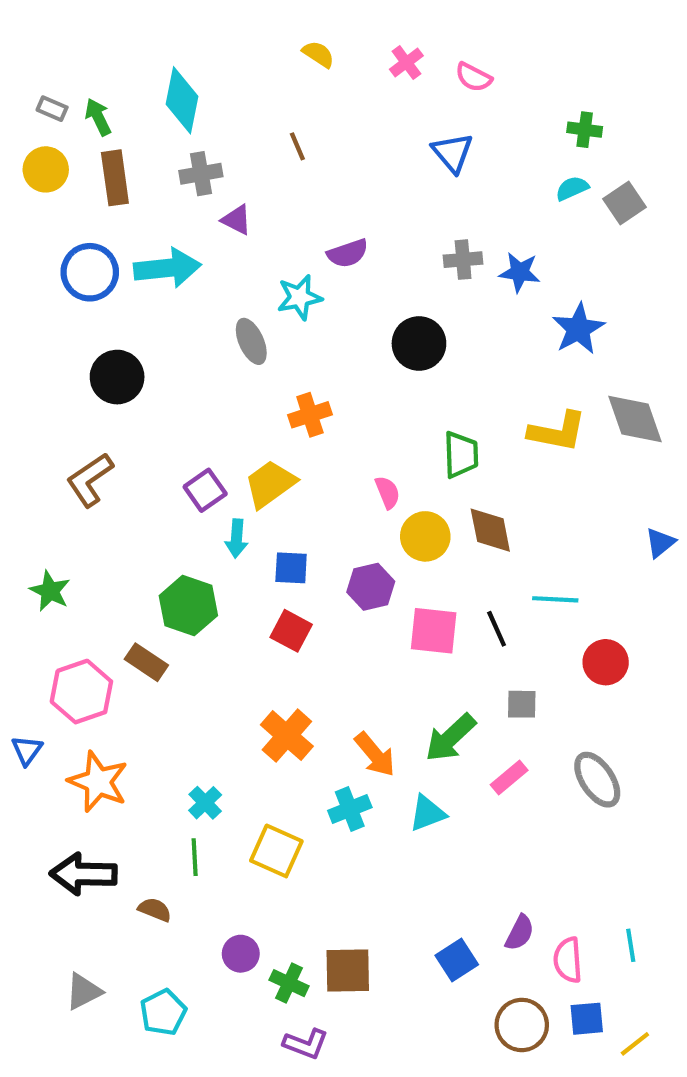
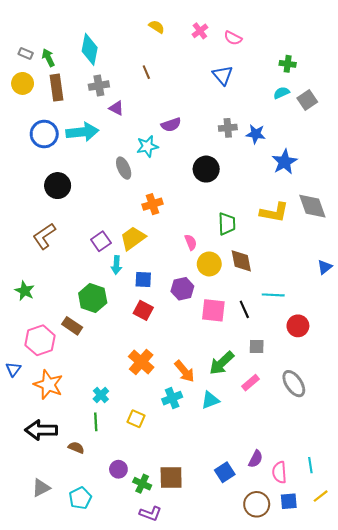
yellow square: (276, 851) -> (136, 419), size x0.7
yellow line: (635, 1044) -> (321, 496), moved

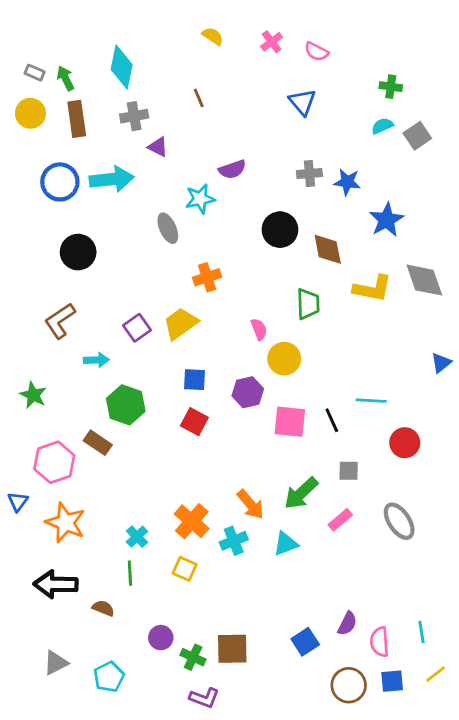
brown diamond: (241, 261) -> (328, 249), moved
cyan arrow: (116, 265) -> (96, 360), moved, turned -96
orange cross: (141, 362) -> (192, 521), moved

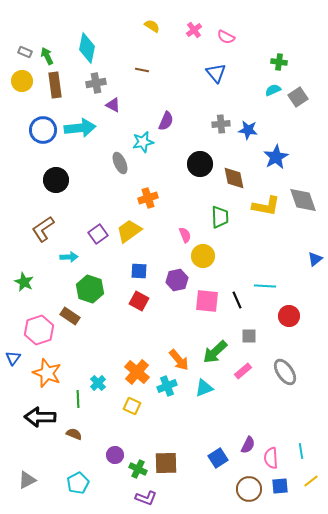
brown line: (199, 98) -> (142, 70), turned -56
purple semicircle: (232, 169) -> (166, 121), turned -48
green line: (130, 573) -> (78, 399), moved
gray triangle: (56, 663) -> (27, 480), moved

